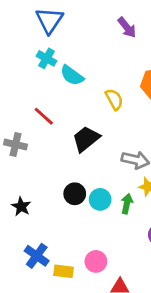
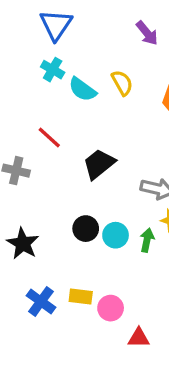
yellow semicircle: (114, 99) -> (122, 83), moved
black star: (21, 206) -> (23, 243), size x1.4
yellow rectangle: (63, 271) -> (81, 296), moved

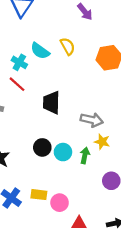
cyan cross: (53, 70) -> (19, 62), moved
black trapezoid: (99, 164) -> (51, 103), turned -50

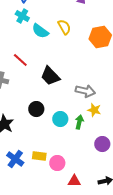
cyan cross: (19, 62) -> (22, 16), moved
black trapezoid: (51, 103) -> (50, 76), turned -45
black circle: (42, 147) -> (36, 109), moved

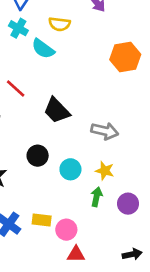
yellow semicircle: (64, 27) -> (59, 24), moved, turned 126
yellow star: (94, 110) -> (105, 171), moved
green arrow: (79, 122) -> (96, 197), moved
red triangle: (74, 181) -> (76, 254), moved

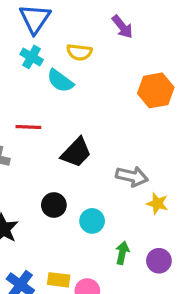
red line: (16, 88) -> (28, 127), turned -40
black trapezoid: (57, 110) -> (76, 152), turned -92
yellow star: (105, 171) -> (157, 203), moved

